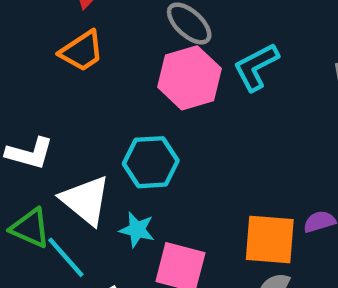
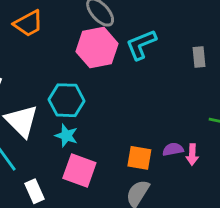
cyan star: (137, 230) -> (66, 136), moved
orange square: (270, 239) -> (139, 158), size x0.7

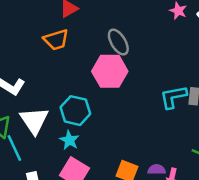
cyan L-shape: (141, 44) -> (173, 97), moved

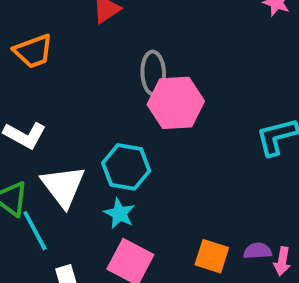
orange trapezoid: (56, 40) -> (33, 51), moved
gray ellipse: (118, 42) -> (153, 73), moved, turned 32

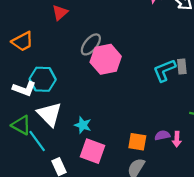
gray ellipse: (153, 73) -> (91, 44), turned 50
cyan hexagon: (126, 167) -> (43, 79), moved

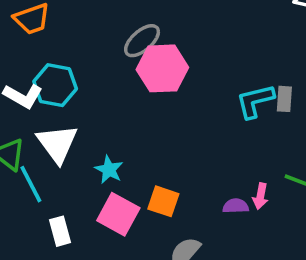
pink arrow: (177, 139) -> (260, 196), moved
orange square: (137, 142) -> (163, 201), moved

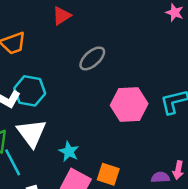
pink hexagon: (162, 68) -> (129, 104), moved

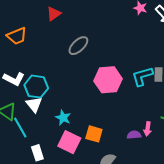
cyan hexagon: (30, 91) -> (36, 87), moved
white triangle: (32, 133) -> (34, 104), size x0.7

